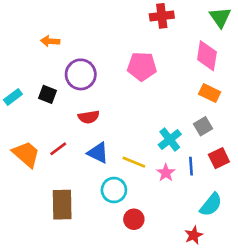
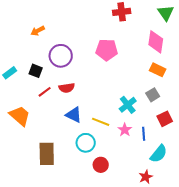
orange arrow: (50, 41) -> (38, 31), turned -32
red line: (58, 149) -> (45, 92), moved
blue line: (191, 166) -> (144, 134), moved

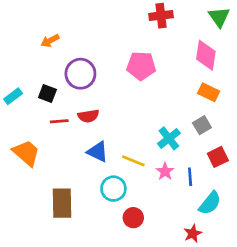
red line: (45, 92) -> (59, 121), turned 32

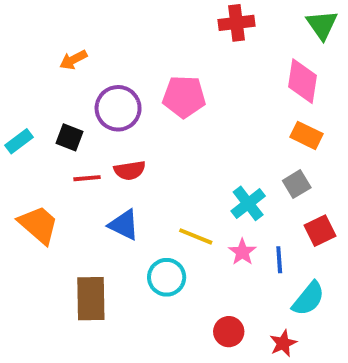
pink pentagon: (141, 66) -> (184, 97), moved
blue triangle: (98, 152) -> (124, 225), moved
red circle: (133, 218) -> (229, 332), moved

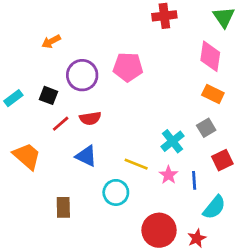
red line: (87, 178) -> (61, 124), turned -36
brown rectangle: (91, 299) -> (63, 207), size x0.7
red circle: (229, 332) -> (159, 230), size x1.6

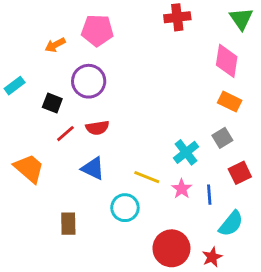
pink pentagon: (128, 67) -> (97, 30), moved
cyan rectangle: (13, 98) -> (15, 86), moved

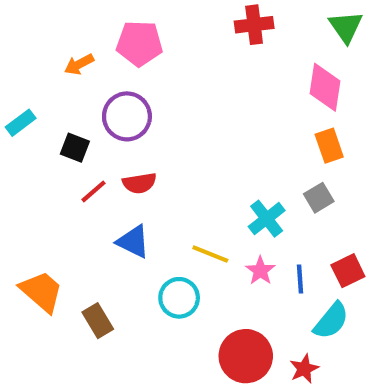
orange rectangle: (230, 102) -> (329, 146), turned 45
orange trapezoid: (29, 168) -> (41, 292), moved
red square: (240, 173) -> (348, 271), moved
brown rectangle: (68, 224) -> (98, 321), turned -30

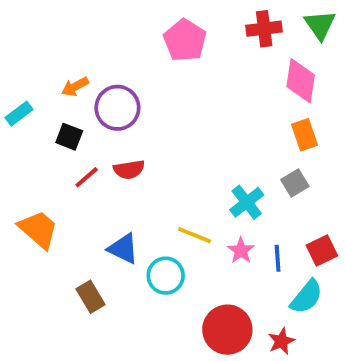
red cross: (254, 25) -> (264, 29), moved
pink pentagon: (139, 43) -> (185, 40), moved, turned 30
orange arrow: (79, 64) -> (75, 87), moved
blue triangle: (133, 241) -> (123, 249), moved
orange trapezoid: (41, 292) -> (38, 229), moved

